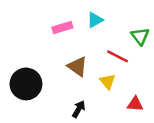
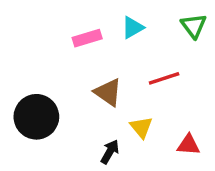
green triangle: (140, 36) -> (194, 26), moved
red line: (118, 56) -> (164, 78), turned -45
yellow triangle: (108, 81) -> (141, 127), moved

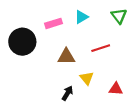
brown triangle: (108, 92) -> (66, 57), turned -36
black circle: (36, 117) -> (22, 42), moved

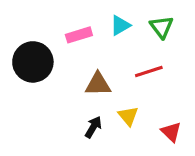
green triangle: (119, 16) -> (162, 27), moved
red triangle: (116, 89) -> (171, 132), turned 40
black arrow: (67, 93) -> (93, 127), moved

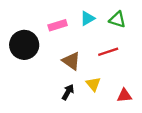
green triangle: (162, 27) -> (117, 20), turned -36
brown triangle: (98, 84) -> (71, 61), turned 36
red triangle: (171, 132) -> (124, 96), turned -49

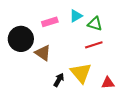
green triangle: (117, 20) -> (95, 24), moved
brown triangle: (71, 61) -> (43, 53), moved
yellow triangle: (93, 84) -> (81, 73), size x1.6

